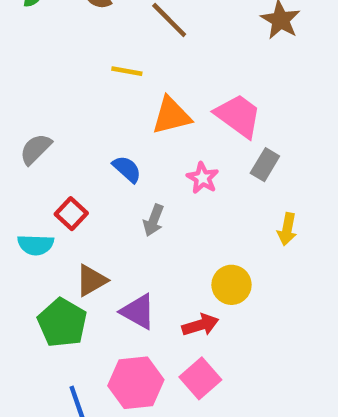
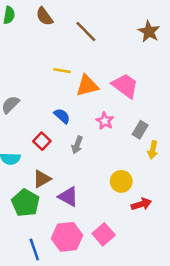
yellow line: (127, 71) -> (62, 71), moved
gray rectangle: (265, 165) -> (140, 130), moved
red square: (71, 214) -> (42, 141), moved
red arrow: (200, 325) -> (141, 204), moved

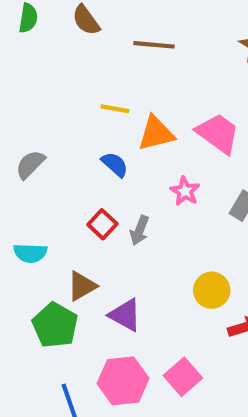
brown line: (86, 32) -> (154, 45), turned -40
blue semicircle: (62, 116) -> (115, 164), moved
red square: (42, 141) -> (102, 224), moved

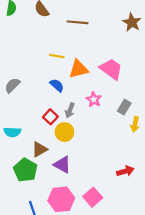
gray arrow: (140, 230) -> (70, 110), moved
yellow circle: (212, 290) -> (64, 132), moved

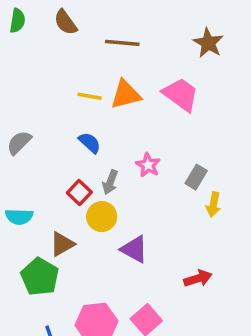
orange triangle: (79, 69) -> (126, 95), moved
pink trapezoid: (111, 69) -> (181, 95), moved
purple triangle: (62, 165) -> (134, 249), moved

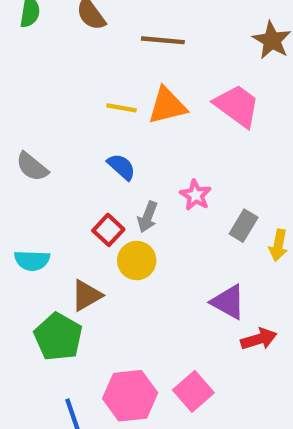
gray semicircle: (19, 143) -> (32, 167), turned -96
gray rectangle: (196, 177) -> (244, 226), moved
purple triangle: (134, 249) -> (228, 302), moved

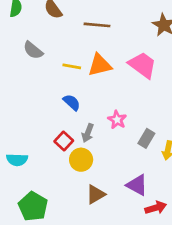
gray semicircle: (32, 167) -> (33, 50), moved
brown triangle: (87, 295) -> (96, 194), moved

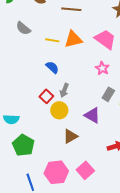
pink star: (117, 120) -> (102, 68), moved
cyan semicircle: (17, 160) -> (11, 119), moved
purple triangle: (137, 185) -> (92, 115), moved

